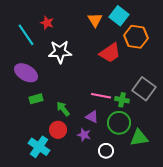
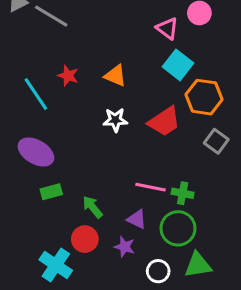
orange triangle: (95, 20) -> (115, 76), moved, turned -35
white star: (60, 52) -> (115, 120), moved, size x0.7
gray square: (144, 89) -> (216, 141), moved, size x0.7
green triangle: (139, 138) -> (198, 265), moved

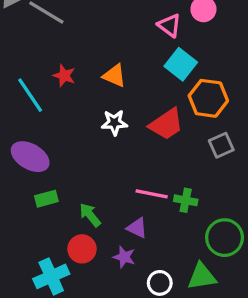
gray square: (216, 141) -> (221, 145), turned 30
green circle: (178, 228) -> (225, 238), moved
cyan cross: (56, 265) -> (51, 276), turned 32

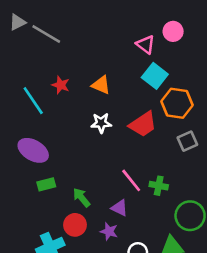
pink line: (152, 194) -> (131, 180), turned 40

